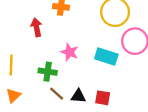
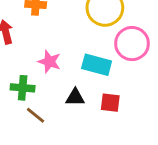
black triangle: (78, 96) -> (75, 97), moved
red square: (103, 98) -> (110, 103), moved

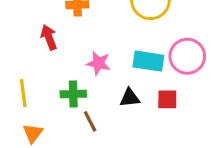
pink circle: (132, 44) -> (187, 56), moved
brown line: (35, 115) -> (90, 121), turned 30

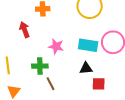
black triangle: (130, 98) -> (86, 68), moved
red square: (167, 99) -> (99, 84), moved

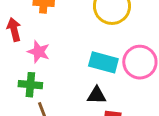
pink star: (56, 46) -> (39, 52), moved

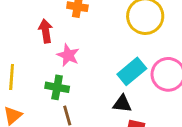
cyan rectangle: (103, 62) -> (132, 71), turned -60

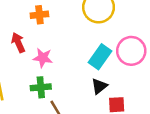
black triangle: (122, 104) -> (99, 86), turned -30

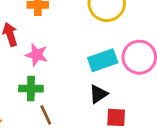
cyan rectangle: (100, 57) -> (103, 60), turned 30

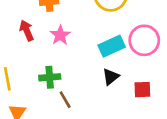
pink star: (37, 55) -> (60, 35), moved, turned 30
red square: (116, 117) -> (142, 90), moved

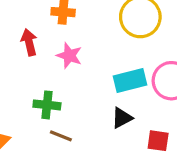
pink star: (60, 35) -> (69, 56), turned -30
brown line: (65, 100) -> (61, 136), turned -48

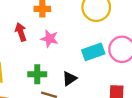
black triangle: (122, 118) -> (69, 79), moved

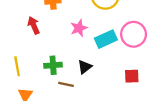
pink star: (50, 39) -> (79, 28), moved, turned -30

